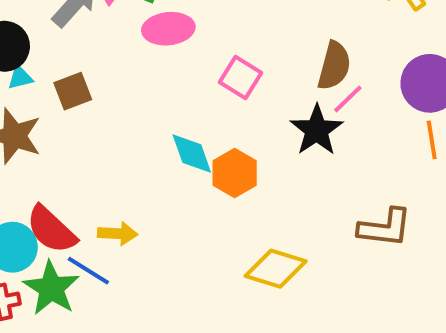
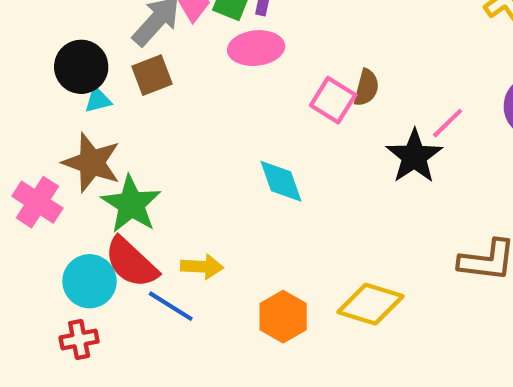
brown semicircle: (334, 66) -> (366, 88), moved, size x0.7
brown square: (73, 91) -> (152, 75), moved
orange hexagon: (235, 173) -> (283, 317), moved
green star: (51, 288) -> (131, 204), moved

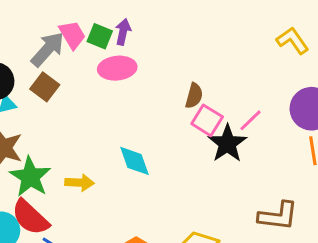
brown square: (152, 75) -> (45, 87), turned -32
pink square: (333, 100) -> (207, 120), moved
yellow arrow: (202, 267) -> (80, 183), moved

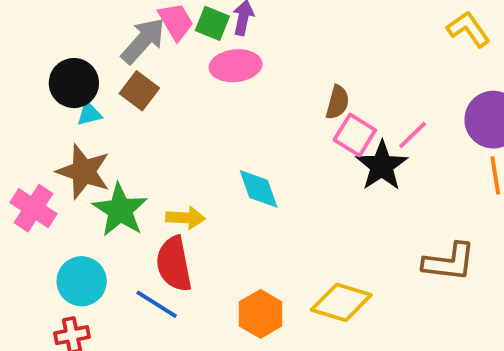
red semicircle: (30, 217) -> (174, 264), moved, turned 36

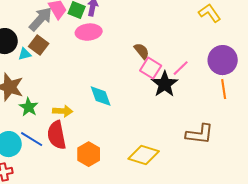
brown semicircle: (338, 102) -> (142, 51), turned -54
cyan triangle: (89, 114) -> (25, 54), moved
green star: (120, 210) -> (29, 107), size x0.7
blue line: (157, 304) -> (32, 139), moved
orange hexagon: (261, 314) -> (89, 154), moved

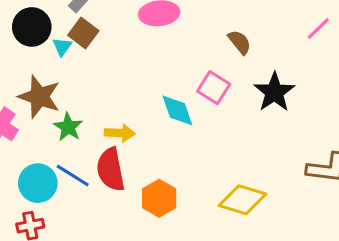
cyan triangle: (25, 54) -> (62, 47), turned -40
pink square: (151, 68) -> (214, 88), moved
pink line: (181, 68) -> (318, 28), moved

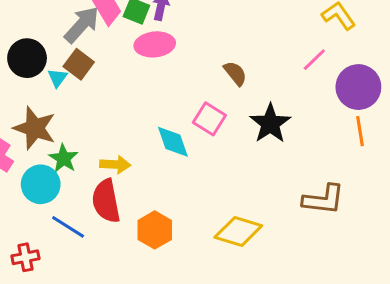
blue line: (73, 176) -> (68, 227), moved
cyan circle: (38, 183) -> (41, 184), moved

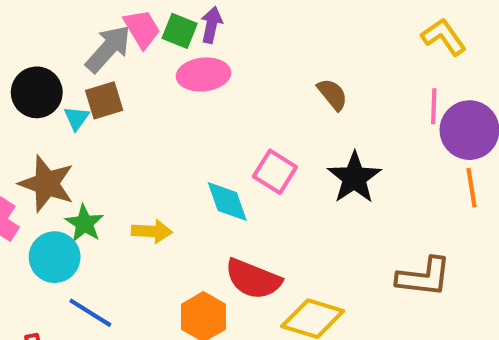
pink line: (314, 60) -> (434, 106), moved, turned -44
brown square: (79, 64) -> (104, 100), turned 36
brown semicircle: (235, 73) -> (332, 94), moved
red semicircle: (106, 201) -> (253, 279), moved, turned -57

